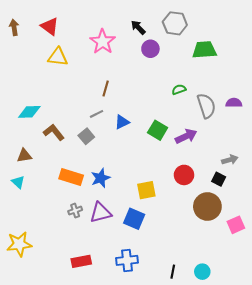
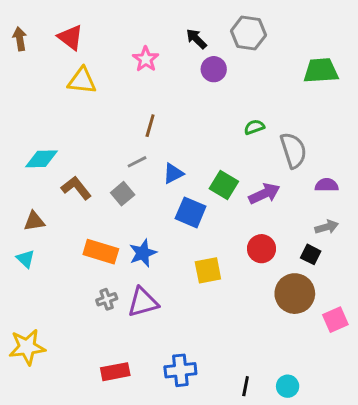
pink star: (103, 42) -> (146, 59), size x0.7
green trapezoid: (204, 50) -> (321, 71), moved
purple semicircle: (234, 103) -> (327, 185), moved
blue square: (134, 219) -> (191, 212), moved

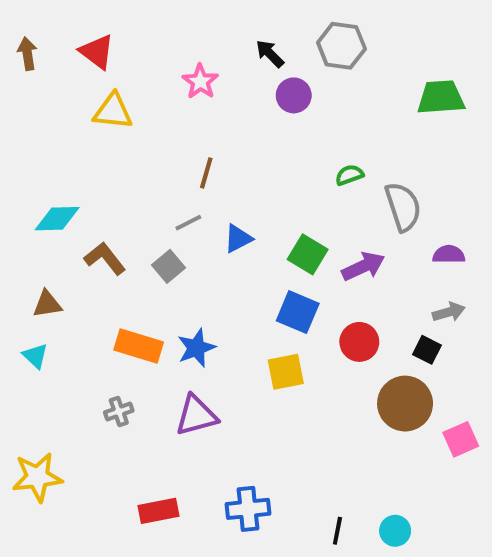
blue square: (191, 212) -> (298, 312), moved
gray cross: (107, 299) -> (119, 411), moved

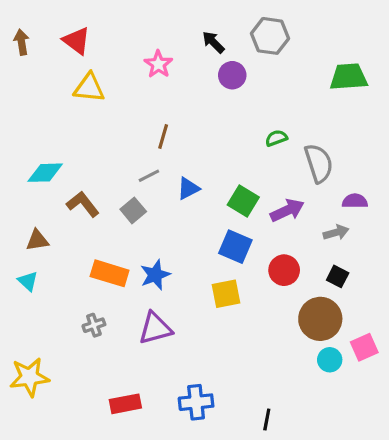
gray arrow: (449, 312) -> (336, 232), moved
cyan circle: (395, 531) -> (330, 360), moved

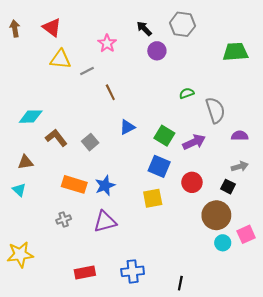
brown line: (163, 137) -> (110, 92), turned -42
gray line: (149, 176) -> (87, 71), moved
gray arrow: (336, 232) -> (240, 166), moved

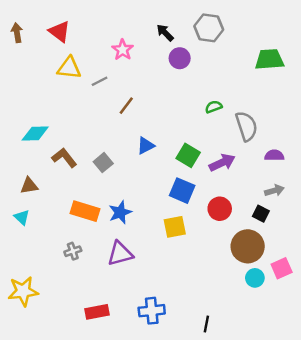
brown line: (110, 92) -> (126, 106), turned 63

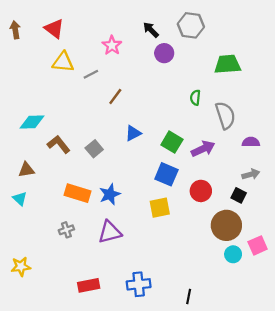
green trapezoid: (269, 59) -> (228, 64), moved
green semicircle: (214, 107) -> (195, 98), turned -64
yellow star: (23, 291) -> (21, 267), size x0.7

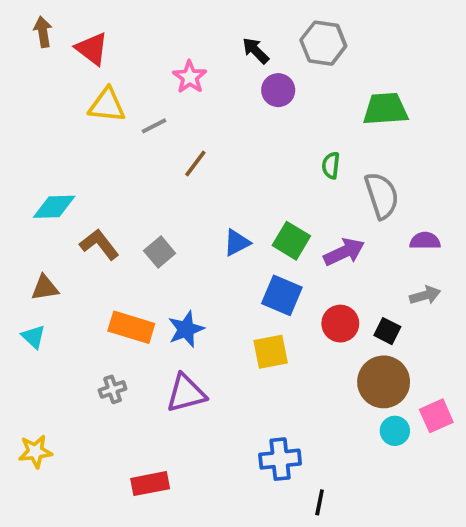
brown arrow: (15, 30) -> (43, 32), moved
blue triangle: (133, 133) -> (237, 243), moved
black square: (239, 195) -> (387, 331), moved
blue cross: (139, 284) -> (280, 459), moved

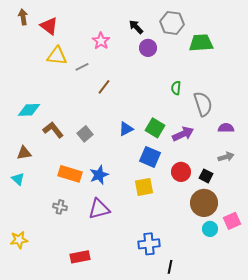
green trapezoid: (385, 109) -> (201, 43), moved
gray cross: (113, 389) -> (60, 207), turned 32

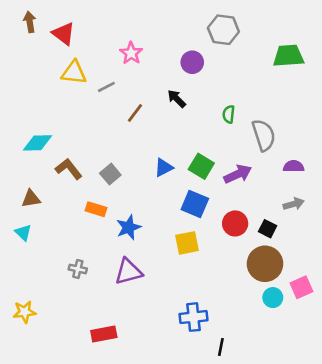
black arrow: (136, 27) -> (177, 99), moved
green trapezoid: (201, 43) -> (288, 56), moved
orange rectangle: (70, 174) -> (96, 209), moved, size x0.7

